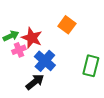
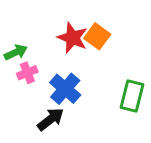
red star: (32, 38) -> (72, 38), moved

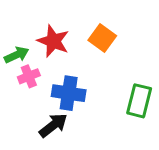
red star: (72, 38) -> (53, 41), moved
blue cross: (65, 89) -> (69, 93), turned -32

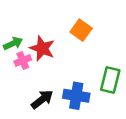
red star: (53, 41) -> (42, 48), moved
blue cross: (69, 93) -> (76, 96), moved

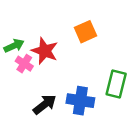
orange square: (81, 30) -> (86, 32), turned 30
pink cross: (23, 61) -> (24, 64), turned -35

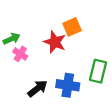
red star: (45, 51) -> (55, 42), moved

